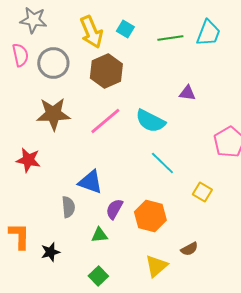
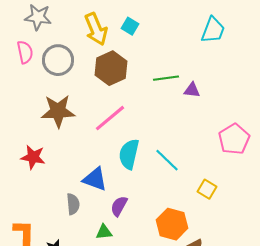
green line: (170, 38) -> (166, 78), moved
cyan semicircle: (150, 121) -> (129, 154), moved, turned 76
orange hexagon: (150, 216) -> (172, 224), moved

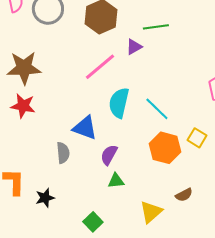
purple triangle: (192, 90) -> (134, 47), moved, turned -36
brown star: (58, 111) -> (24, 68), moved
orange hexagon: (172, 224) -> (165, 148), moved
green triangle: (104, 232) -> (116, 181), moved

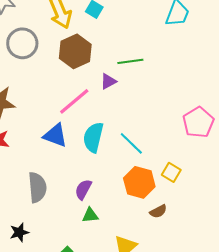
blue triangle: (85, 128) -> (55, 135), moved
gray semicircle: (63, 153) -> (37, 187), size x1.4
brown semicircle: (184, 195) -> (158, 211), moved

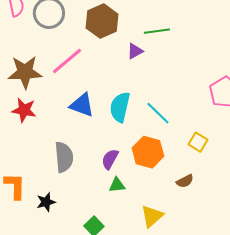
pink line: (74, 101) -> (67, 61), moved
orange hexagon: (139, 182) -> (148, 152), moved

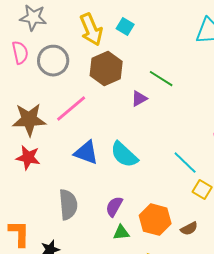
green line: (157, 31) -> (161, 79), turned 40
cyan semicircle: (120, 107) -> (124, 155), turned -60
cyan line: (158, 113) -> (185, 163), moved
orange hexagon: (148, 152) -> (155, 220), moved

